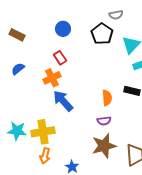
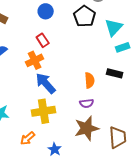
yellow cross: (43, 132) -> (44, 111), moved
orange arrow: (45, 156) -> (28, 138), turned 35

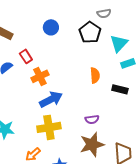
red rectangle: (43, 40) -> (26, 56), moved
orange semicircle: (90, 80) -> (95, 75), moved
blue arrow: (46, 83) -> (51, 99), turned 105

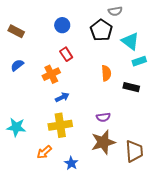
cyan triangle: (119, 43) -> (130, 41), turned -36
red rectangle: (26, 56) -> (66, 54), moved
blue arrow: (51, 99) -> (62, 97), size x0.6

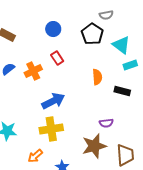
orange cross: (51, 74) -> (33, 71), moved
blue arrow: (62, 97) -> (53, 101), size x1.6
purple semicircle: (103, 117) -> (106, 123), moved

